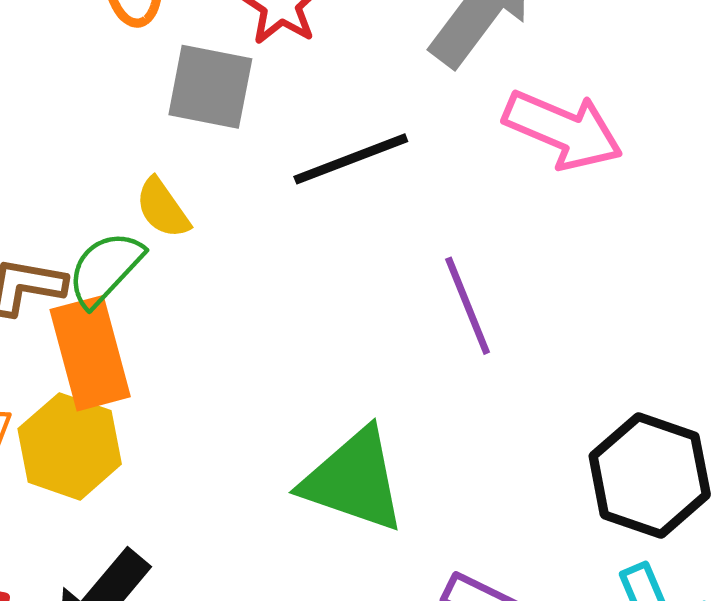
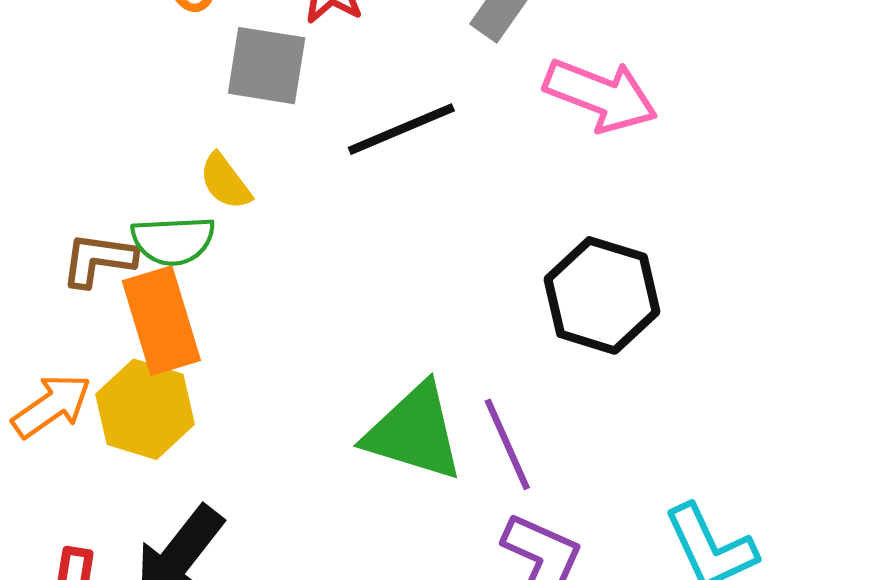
green semicircle: (105, 269) -> (173, 241), turned -134
purple line: (468, 306) -> (507, 444), moved
black hexagon: (650, 475) -> (602, 295), moved

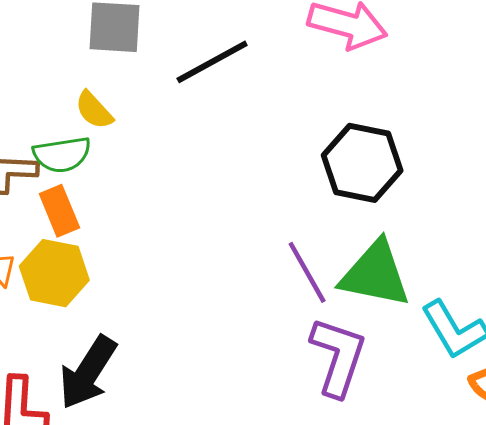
orange rectangle: (161, 321) -> (59, 211), size x0.7
green triangle: (414, 432) -> (375, 274), moved

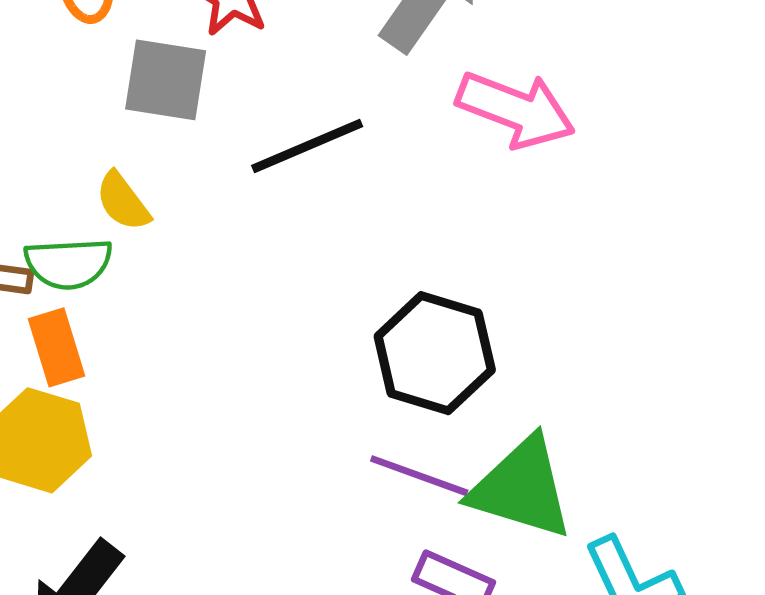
black hexagon: (362, 163) -> (435, 353), moved
purple line: (307, 272) -> (419, 476), turned -46

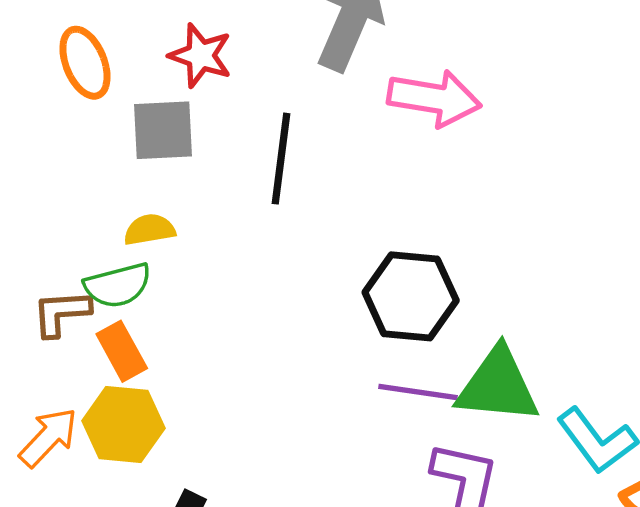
black line: (307, 146) -> (281, 159), turned -48
yellow semicircle: (123, 201) -> (149, 230), turned 129

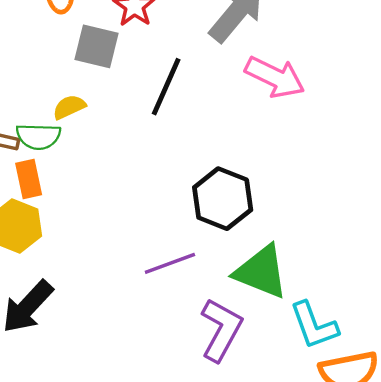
yellow semicircle: (149, 230) -> (69, 107), turned -32
purple line: (418, 392) -> (170, 263), moved, turned -45

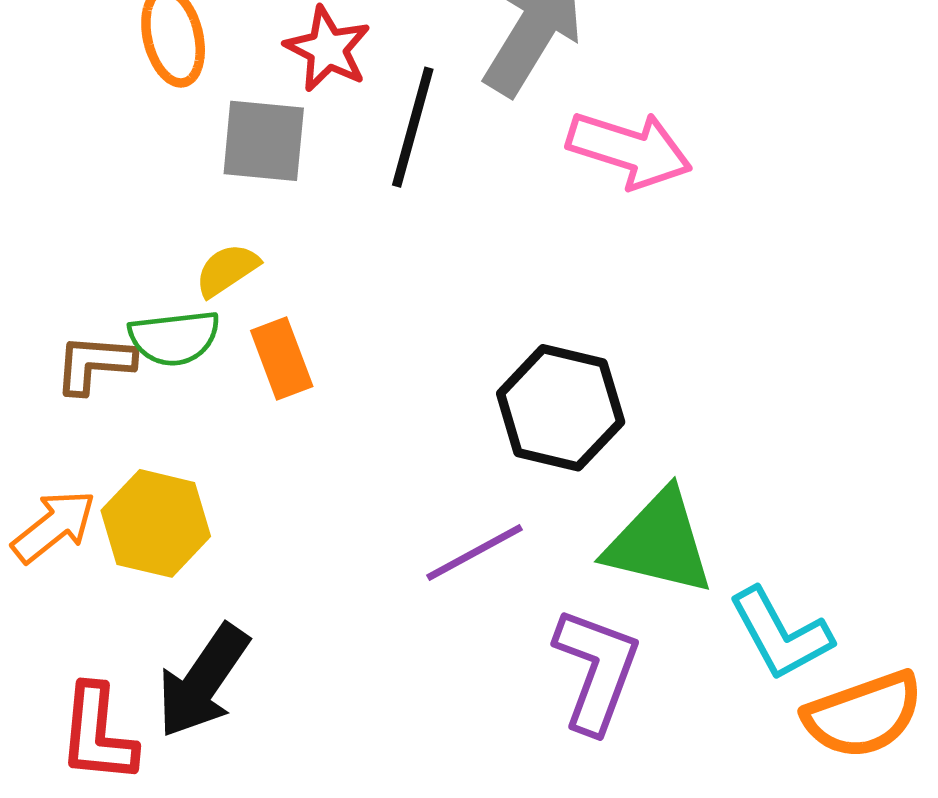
black line: (166, 87) -> (413, 127), moved
orange rectangle: (29, 179) -> (282, 359), moved

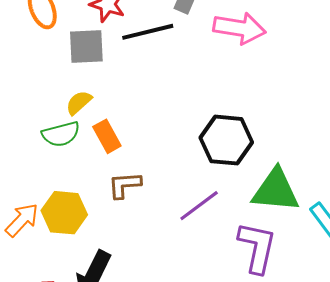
black line: (413, 127) -> (148, 32), turned 69
brown L-shape: (94, 364) -> (124, 185), moved

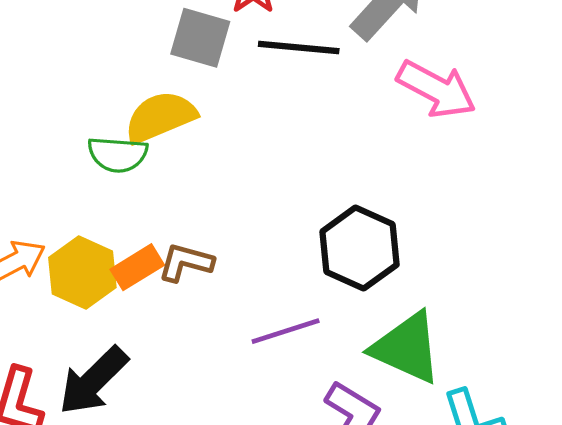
yellow semicircle: (79, 103) -> (160, 117), size x1.6
orange rectangle: (107, 136) -> (137, 267), moved, turned 68

